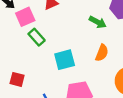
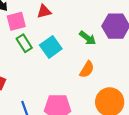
cyan square: (65, 60) -> (51, 47), moved, turned -30

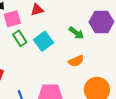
orange semicircle: (87, 69) -> (76, 61), turned 35

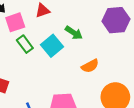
green arrow: (76, 33) -> (74, 33), moved

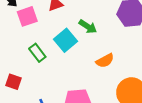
green rectangle: (25, 44) -> (37, 53), moved

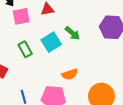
orange semicircle: (105, 61) -> (70, 74), moved

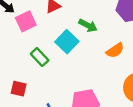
orange semicircle: (70, 74) -> (115, 50), moved

